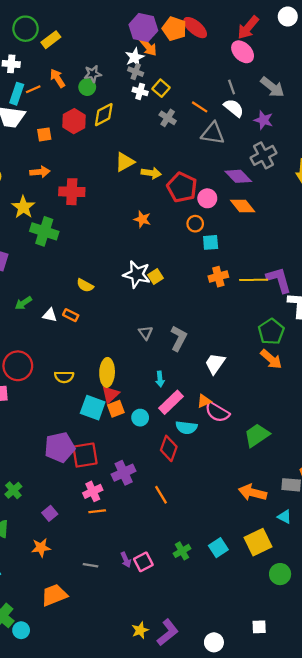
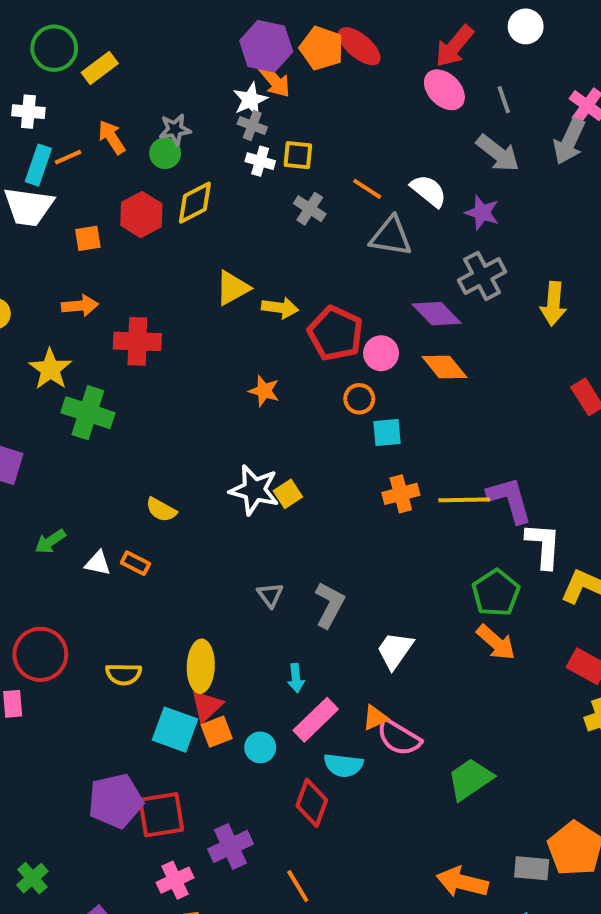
gray line: (232, 87) -> (504, 100), moved
yellow square: (161, 88) -> (298, 155), turned -35

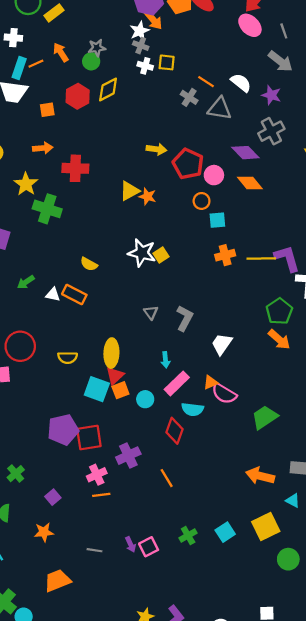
gray cross: (310, 209) -> (189, 97), moved
yellow triangle: (232, 288) -> (129, 191), moved
orange rectangle: (135, 563) -> (74, 294), size x1.5

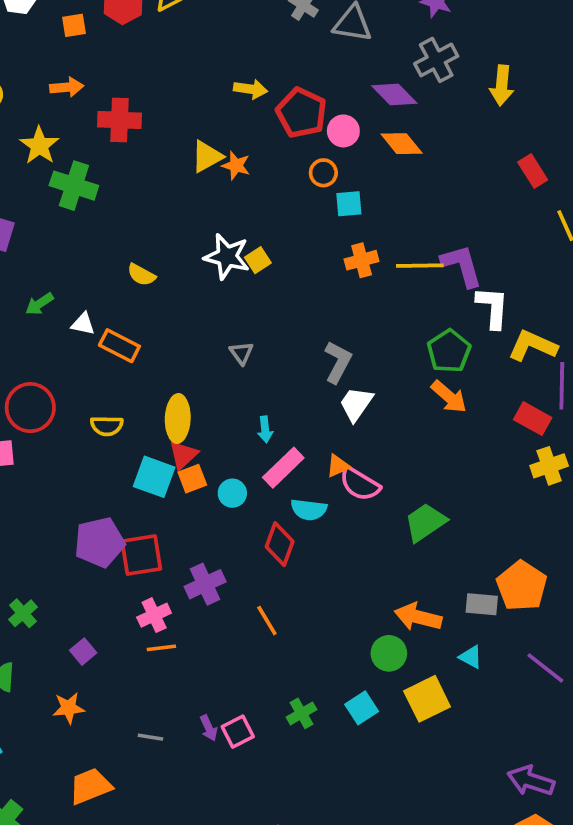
orange rectangle: (74, 294) -> (119, 346), moved
gray L-shape: (185, 318) -> (338, 362), moved
green circle: (288, 559) -> (389, 653), moved

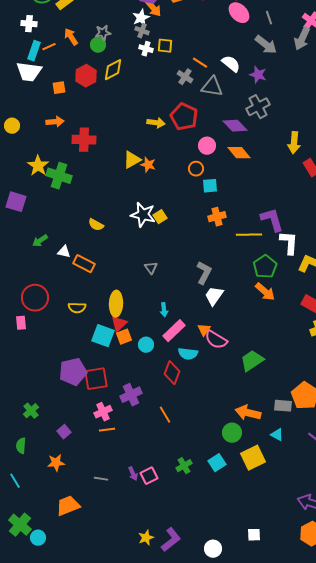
yellow arrow: (502, 85) -> (294, 143), moved
red pentagon: (301, 113) -> (184, 117), moved
yellow star: (39, 145) -> (38, 166), moved
yellow line: (420, 266) -> (249, 235), moved
orange triangle: (338, 466) -> (204, 330), turned -32

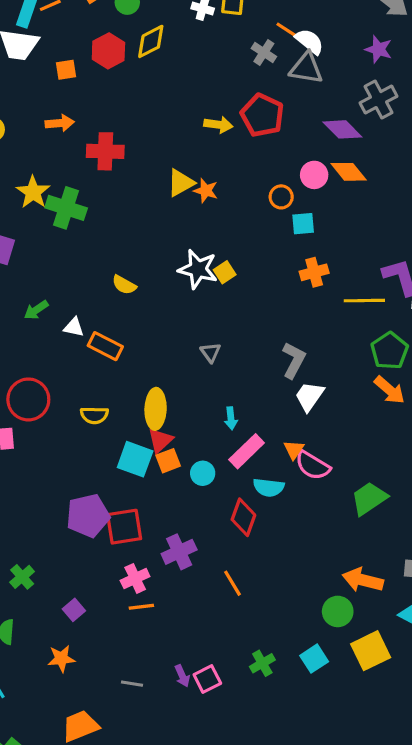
white semicircle: (231, 64) -> (309, 41), moved
pink circle: (207, 146) -> (314, 175), moved

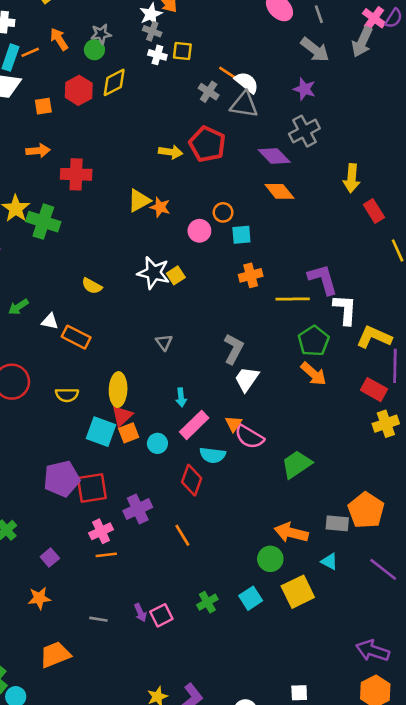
pink circle: (314, 175) -> (199, 231), moved

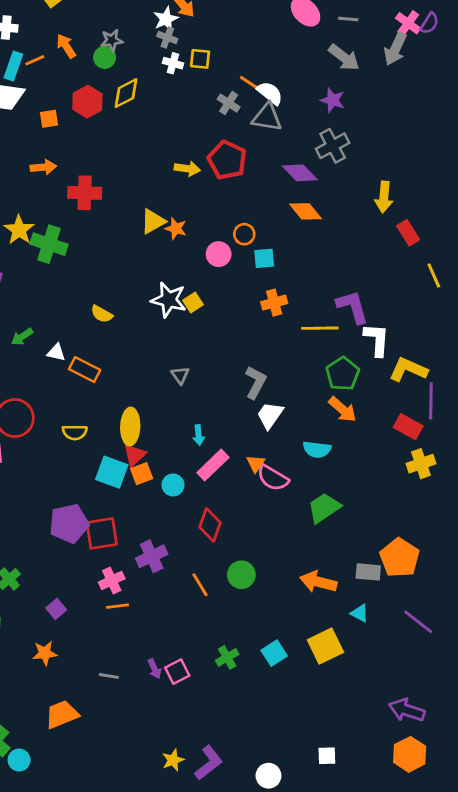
gray line: (319, 14) -> (348, 19), turned -66
cyan semicircle: (213, 455) -> (317, 449), moved
green circle: (270, 559) -> (241, 575), moved

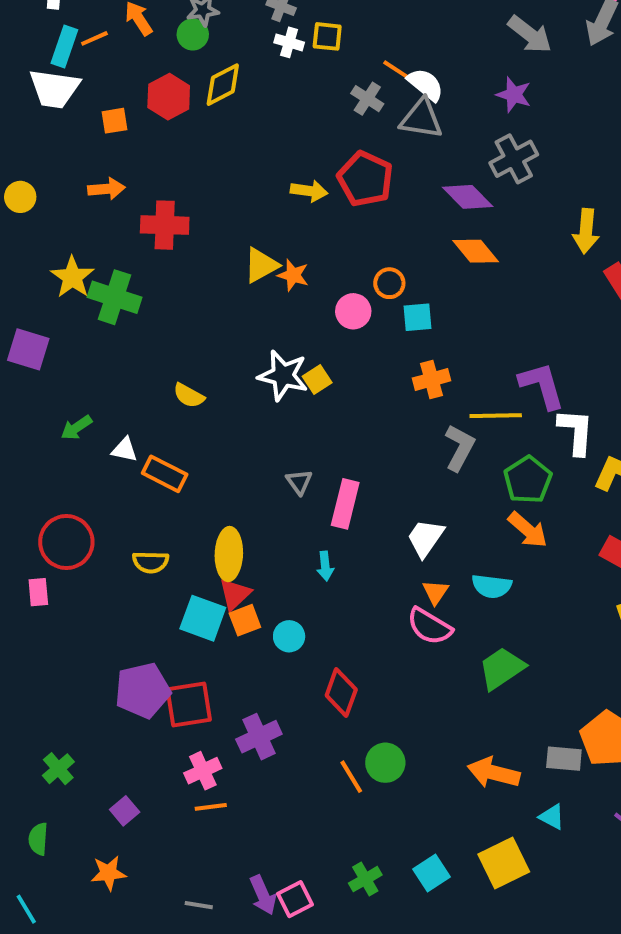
gray L-shape: (256, 382) -> (460, 448), moved
orange triangle: (256, 464) -> (436, 592), moved
pink rectangle: (213, 465) -> (345, 504), moved, turned -32
orange line: (200, 585) -> (351, 777), moved
purple arrow: (154, 669) -> (263, 895), size x1.4

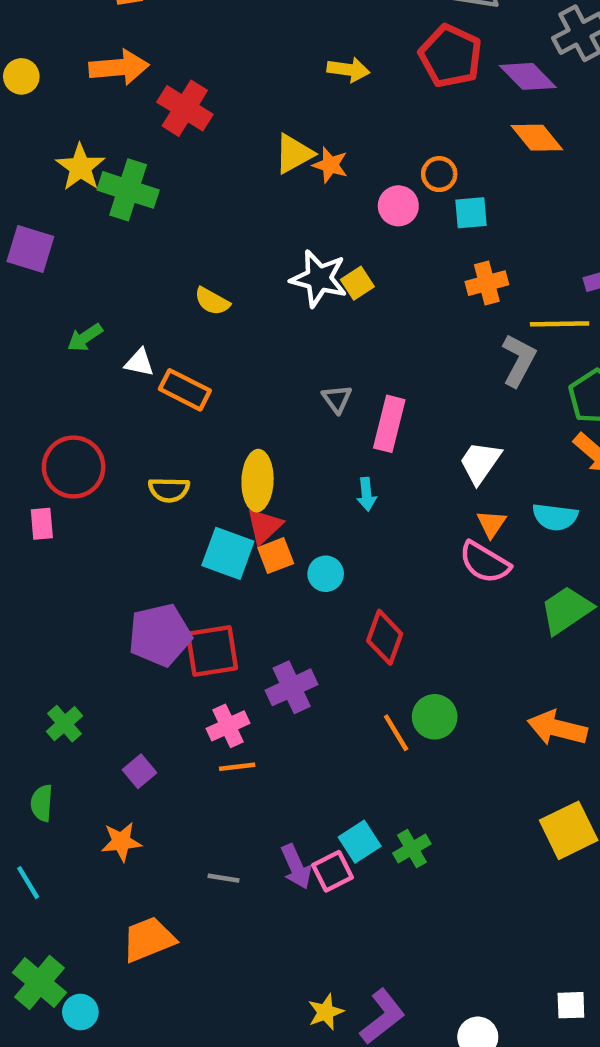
red pentagon: (365, 179) -> (451, 56), moved
orange arrow: (106, 189) -> (119, 67), size x1.4
red cross: (165, 225) -> (185, 108), turned 30
cyan square: (431, 873) -> (360, 842), moved

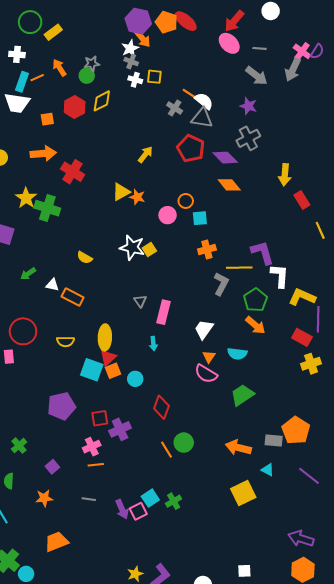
yellow arrow: (348, 70) -> (145, 154), turned -60
red square: (212, 651) -> (100, 418), moved, size x0.7
gray line: (223, 878) -> (89, 499), moved

